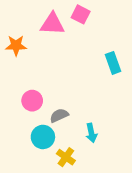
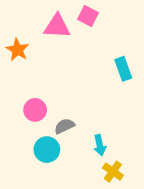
orange star: (16, 45) -> (17, 50), turned 30
yellow cross: (66, 157) -> (113, 172), moved

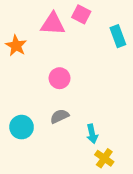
cyan rectangle: (123, 69) -> (118, 36), moved
pink circle: (35, 110) -> (60, 78), moved
cyan circle: (47, 150) -> (22, 127), moved

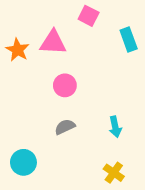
pink triangle: (53, 24) -> (53, 42), moved
cyan circle: (22, 127) -> (23, 162), moved
cyan arrow: (92, 134) -> (115, 127), moved

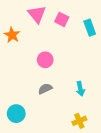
pink square: (89, 16) -> (62, 19), moved
pink triangle: (53, 42) -> (37, 14), moved, turned 48
yellow cross: (114, 173) -> (79, 121), turned 32

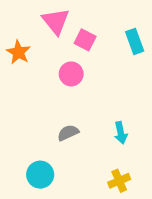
pink square: (62, 19) -> (85, 40), moved
pink circle: (45, 60) -> (71, 74), moved
cyan circle: (16, 114) -> (40, 175), moved

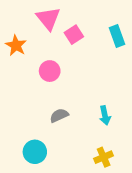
pink square: (85, 40) -> (74, 35), turned 30
pink circle: (71, 74) -> (50, 71), moved

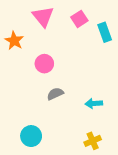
pink square: (74, 35) -> (79, 19), moved
gray semicircle: (59, 115) -> (55, 94), moved
cyan arrow: (105, 115) -> (94, 103), turned 98

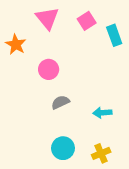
cyan circle: (31, 136) -> (63, 148), moved

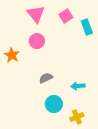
orange star: (16, 44) -> (12, 55), moved
pink circle: (49, 69) -> (37, 41), moved
cyan circle: (63, 148) -> (54, 104), moved

